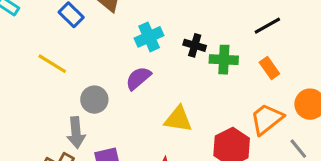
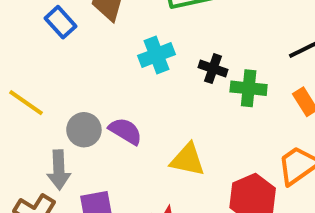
yellow line: (52, 64) -> (26, 103), moved
purple semicircle: (138, 78) -> (125, 131), moved, turned 68

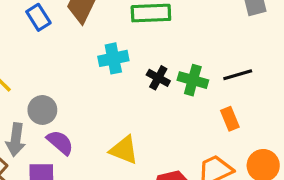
green cross: (249, 88) -> (193, 80), moved
purple semicircle: (125, 131) -> (60, 142), moved

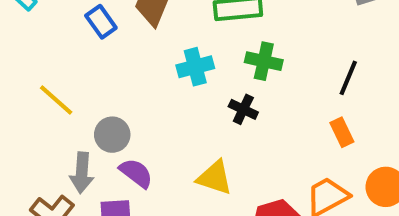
black line: (238, 75) -> (348, 78), turned -48
black cross: (158, 78) -> (243, 109), moved
green cross: (193, 80) -> (264, 61), moved

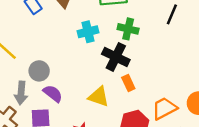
black line: (348, 78) -> (172, 14), moved
black cross: (243, 109) -> (116, 57), size x1.6
orange rectangle: (342, 132) -> (128, 83), moved

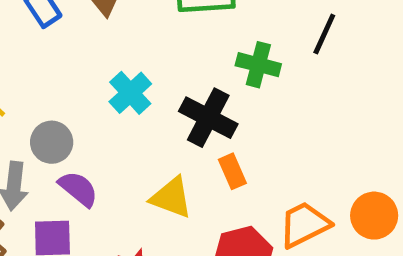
green cross: (128, 29) -> (258, 65), moved
cyan cross: (88, 32) -> (130, 93), moved, turned -30

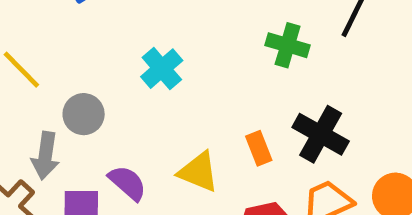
black cross: (208, 118) -> (321, 134), moved
purple semicircle: (78, 189) -> (127, 183), moved

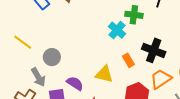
cyan cross: (162, 69) -> (117, 30), moved
gray arrow: (45, 156) -> (38, 77), turned -30

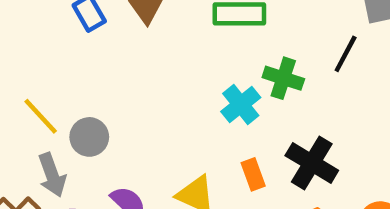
yellow line: (23, 42) -> (41, 116), moved

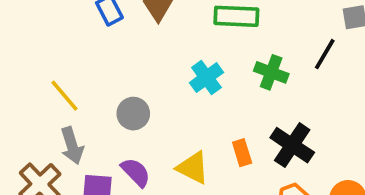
cyan cross: (241, 105) -> (206, 78), moved
gray circle: (89, 137) -> (133, 114), moved

